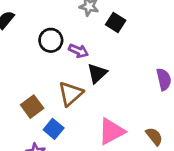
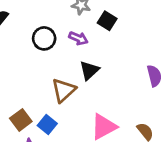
purple arrow: (78, 51) -> (78, 38), moved
brown square: (32, 107) -> (21, 120), moved

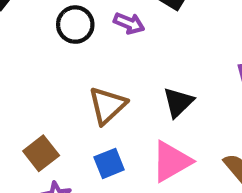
black triangle: (89, 70) -> (178, 102), moved
blue square: (47, 125) -> (109, 163), moved, turned 30

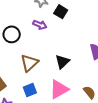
black circle: (75, 25) -> (12, 34), moved

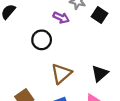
purple arrow: (40, 25) -> (61, 18), moved

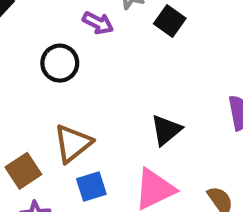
brown triangle: (61, 74) -> (73, 143), moved

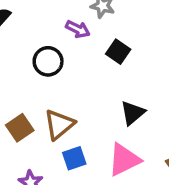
black square: (170, 21) -> (118, 52), moved
brown square: (23, 171) -> (20, 128), moved

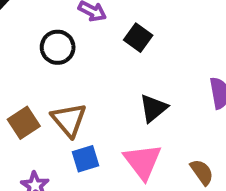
brown triangle: (59, 124) -> (69, 120), turned -32
pink triangle: (124, 160) -> (143, 162), turned -42

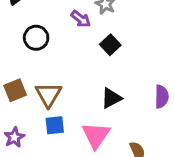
black circle: (58, 47) -> (36, 38), moved

